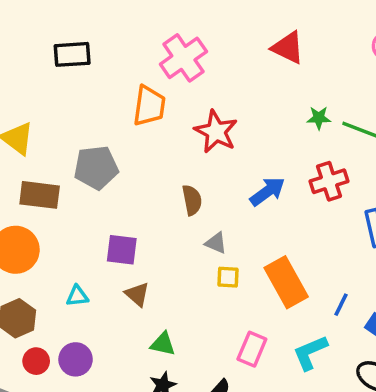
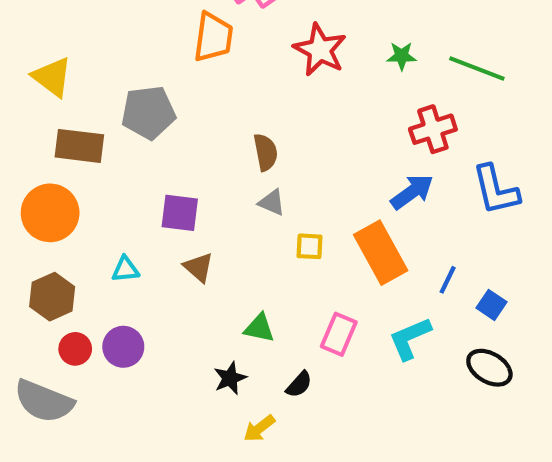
green star: (319, 118) -> (402, 56), moved
red star: (216, 132) -> (320, 50), moved
blue arrow: (267, 192) -> (412, 192), moved
gray triangle: (216, 243) -> (272, 202), moved
green triangle: (163, 344) -> (259, 328), moved

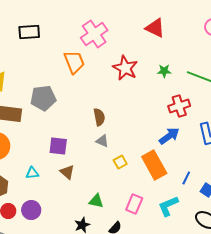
orange trapezoid: (213, 37) -> (74, 62), turned -30
yellow square: (309, 246) -> (120, 162), turned -32

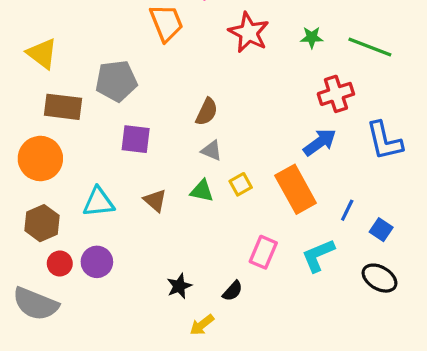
brown semicircle: (99, 117) -> (207, 112), turned 36
purple square: (58, 146) -> (136, 139), moved
cyan triangle: (32, 173) -> (99, 202), size x1.5
green triangle: (96, 201) -> (202, 191), moved

